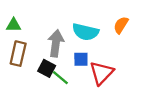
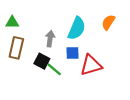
cyan semicircle: (85, 32) -> (77, 28), turned -80
gray arrow: (56, 43) -> (50, 39), size x0.7
red triangle: (101, 73) -> (91, 65), turned 30

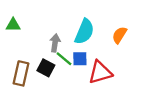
orange semicircle: (108, 22) -> (119, 35), moved
brown rectangle: (16, 48) -> (21, 73), moved
green line: (54, 69) -> (64, 59), moved

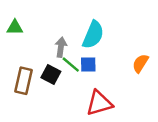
orange semicircle: (119, 35) -> (140, 63), moved
red triangle: (100, 72) -> (99, 103), moved

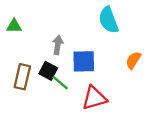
cyan semicircle: (93, 35) -> (109, 20), moved, turned 136
green line: (71, 65) -> (60, 83), moved
blue square: (88, 65) -> (84, 61), size x1.5

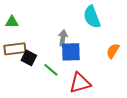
gray arrow: (58, 45) -> (63, 38), moved
black square: (48, 71) -> (29, 58), moved
brown rectangle: (22, 77) -> (15, 49), moved, turned 70

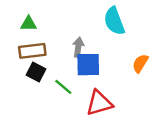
green triangle: (12, 22) -> (29, 24), moved
brown rectangle: (15, 49) -> (32, 51), moved

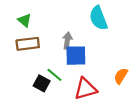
green triangle: (29, 24) -> (25, 20), turned 40
orange semicircle: (140, 63) -> (121, 76), moved
black square: (36, 72) -> (42, 83), moved

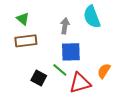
gray arrow: (67, 41) -> (65, 26), moved
green line: (54, 75) -> (60, 70), moved
orange semicircle: (121, 76) -> (104, 71), moved

